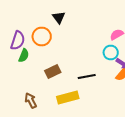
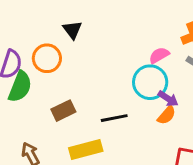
cyan circle: (111, 52) -> (150, 82), size x1.5
green semicircle: (24, 56) -> (20, 87), size x1.5

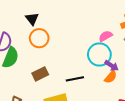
black triangle: (72, 30) -> (32, 19), moved
orange circle: (47, 58) -> (39, 38), moved

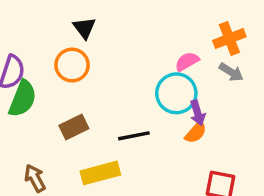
black triangle: (32, 19) -> (84, 28), moved
purple arrow: (112, 66) -> (198, 113), turned 40

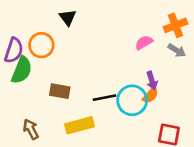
orange circle: (72, 65) -> (41, 45), moved
cyan circle: (176, 93) -> (132, 100), moved
brown rectangle: (74, 127) -> (60, 91), turned 36

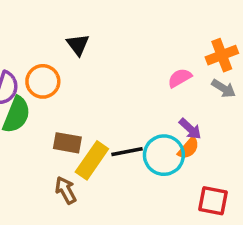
purple arrow: (152, 81) -> (190, 129), turned -30
yellow rectangle: (80, 125) -> (92, 160), moved, turned -40
brown arrow: (31, 129) -> (66, 190), moved

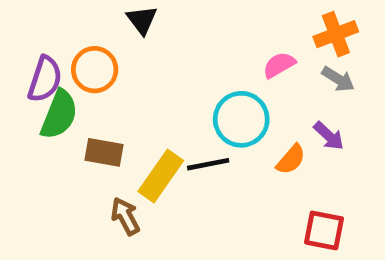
purple arrow: (190, 129) -> (329, 136), moved
brown rectangle: (67, 143) -> (104, 152), moved
cyan circle: (164, 155) -> (241, 119), moved

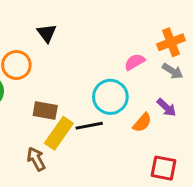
brown rectangle: (104, 152) -> (45, 110), moved

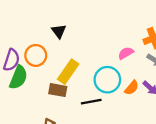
orange semicircle: (142, 123) -> (132, 88), moved
yellow rectangle: (59, 133) -> (68, 72), moved

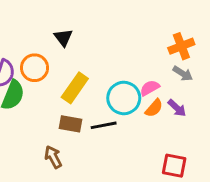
pink semicircle: (126, 53) -> (150, 88), moved
brown rectangle: (58, 90) -> (71, 124), moved

